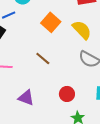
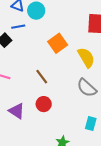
red circle: (67, 94) -> (44, 104), moved

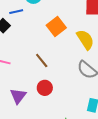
purple triangle: (17, 111) -> (18, 96), turned 36

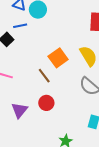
orange square: (56, 26) -> (58, 58), moved

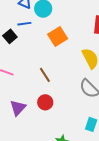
orange square: (58, 58) -> (58, 36), moved

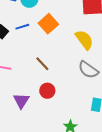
blue line: (24, 24) -> (22, 27), moved

